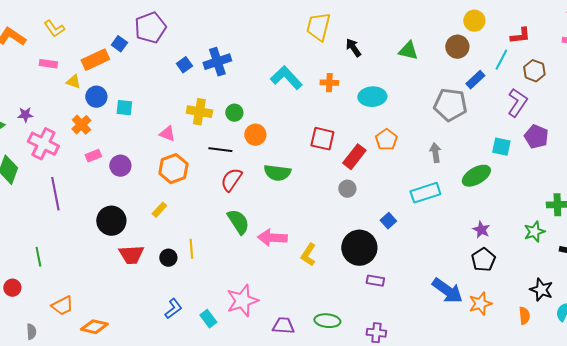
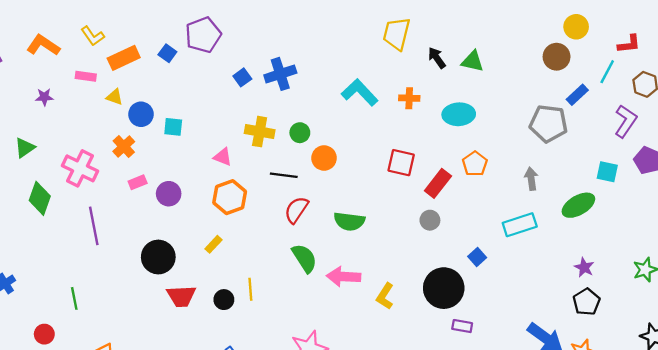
green triangle: (408, 51) -> (473, 61), moved
orange rectangle: (95, 60) -> (124, 58), moved
purple star: (25, 115) -> (44, 97), moved
green semicircle: (277, 173) -> (349, 221), moved

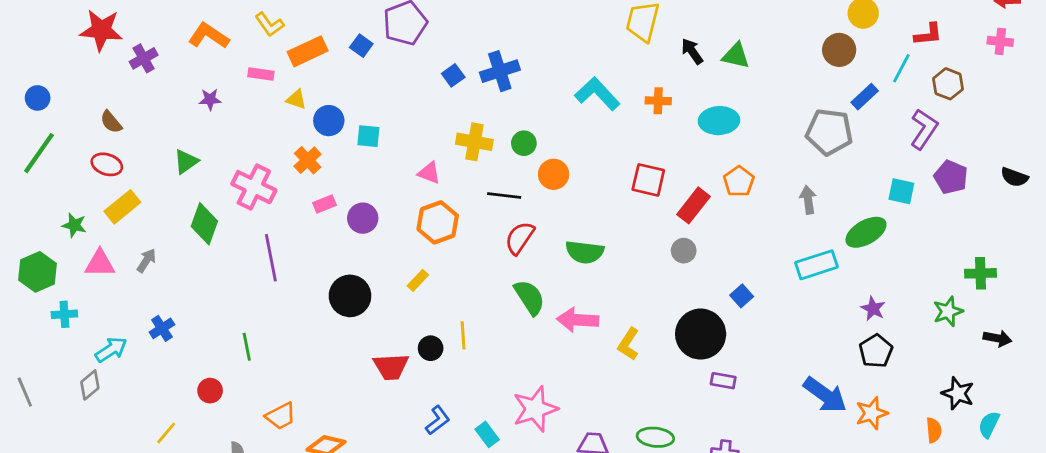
cyan rectangle: (520, 225) -> (817, 265), moved
red trapezoid: (181, 296) -> (391, 367), moved

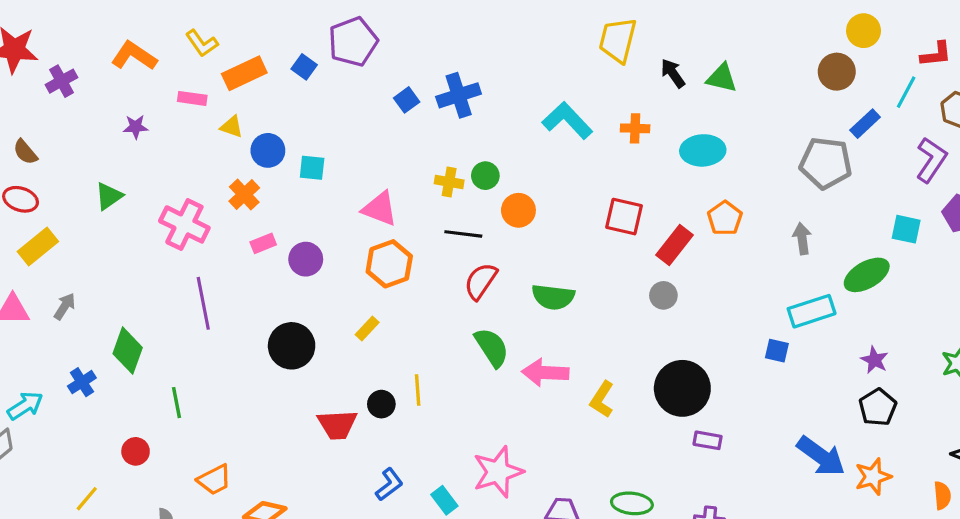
yellow cross: (474, 142) -> (449, 182), moved, size x0.7
pink triangle: (429, 173) -> (380, 209), size x1.4
green diamond: (204, 224) -> (128, 351), moved
blue square: (742, 296) -> (777, 351), moved, turned -35

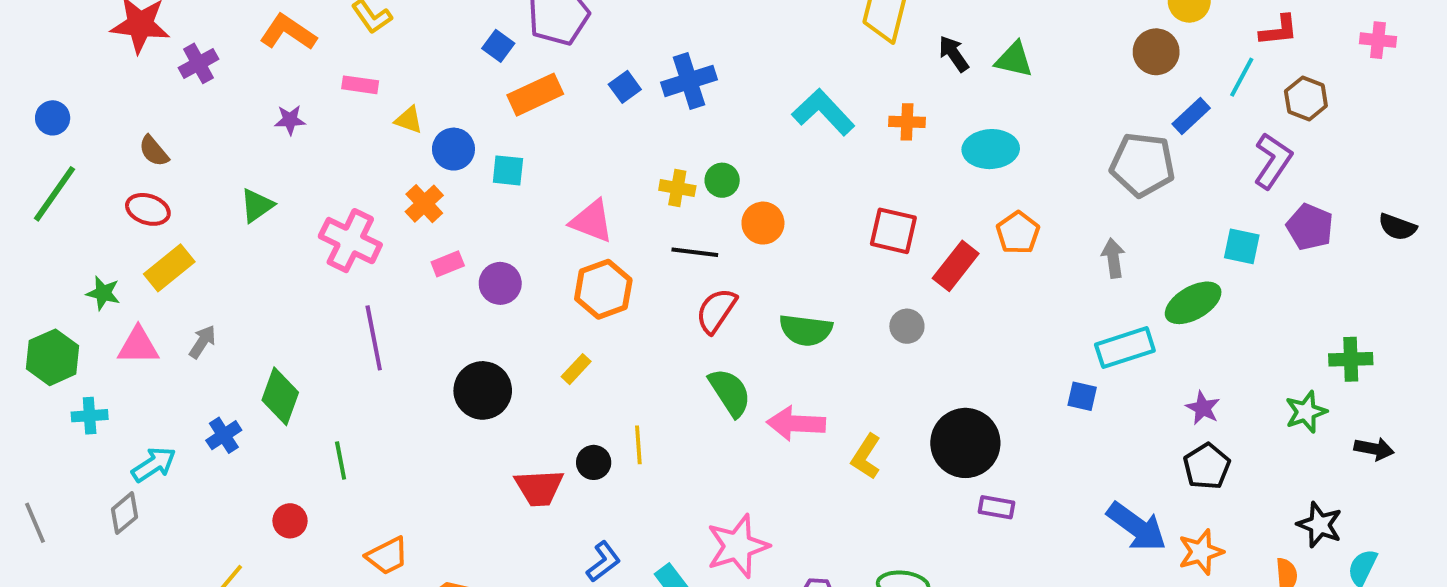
orange rectangle: (244, 73) -> (535, 95), moved
gray circle: (663, 295) -> (907, 326), moved

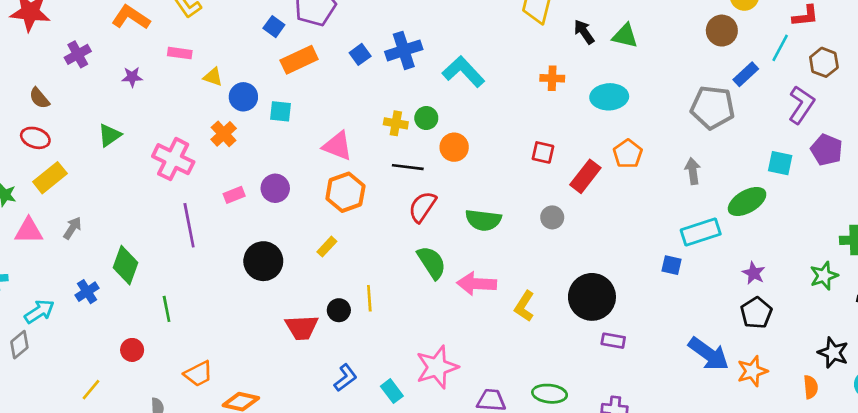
purple cross: (199, 63) -> (78, 54), moved
cyan L-shape: (823, 112) -> (463, 72), moved
red square: (893, 231) -> (543, 152), size x0.7
pink rectangle: (448, 264) -> (234, 195), moved

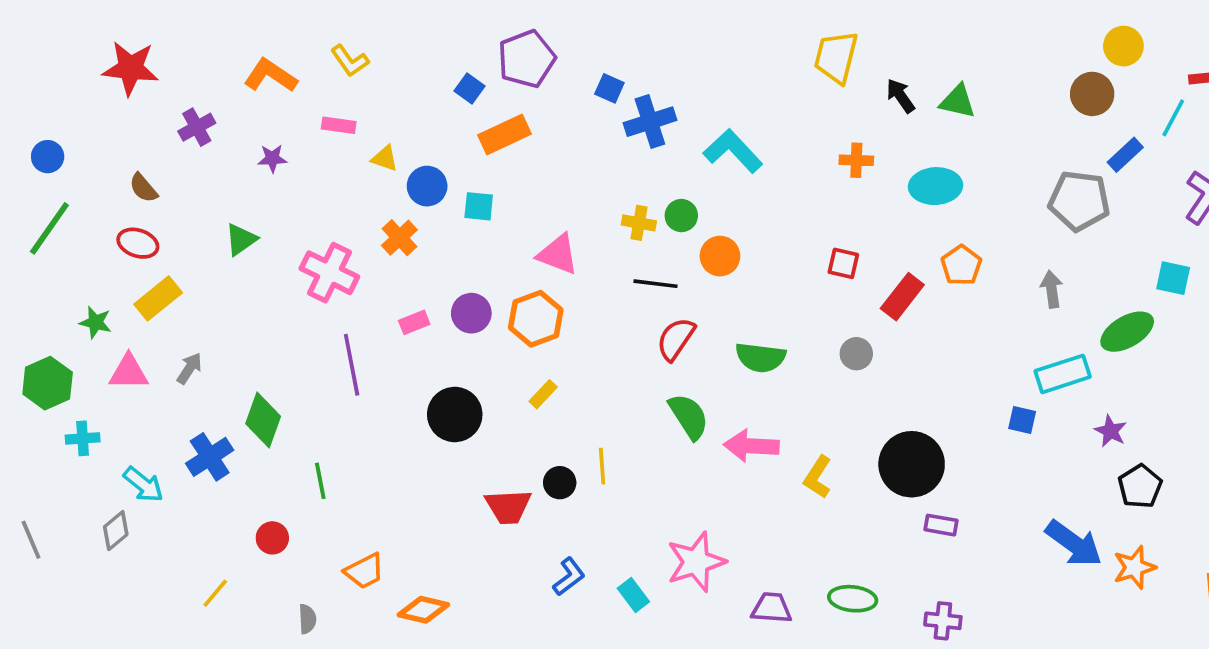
blue square: (360, 54) -> (609, 88), moved, turned -30
orange hexagon: (345, 192) -> (536, 319), moved
purple star: (754, 273) -> (1111, 431), moved
blue cross: (87, 292) -> (210, 457), size x1.4
cyan arrow: (39, 312) -> (143, 484), turned 72

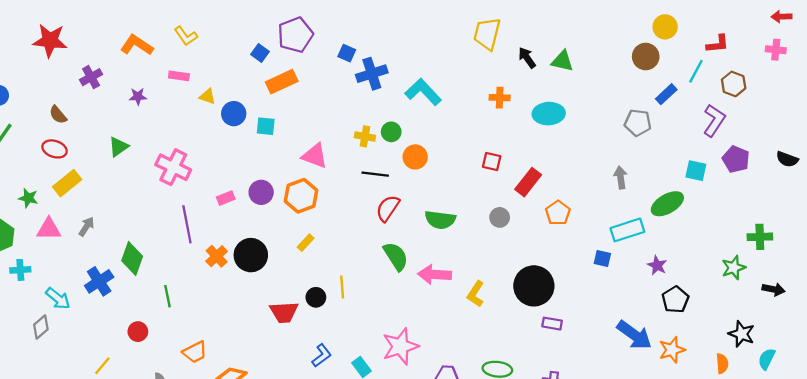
gray pentagon: (1079, 201) -> (638, 123), size x0.7
orange cross: (399, 238) -> (217, 256), moved
orange pentagon: (961, 265) -> (558, 213), moved

